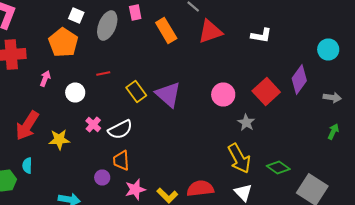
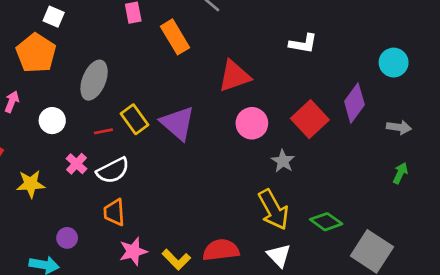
gray ellipse: (107, 26) -> (94, 80), moved
red triangle: (210, 32) -> (234, 76), moved
red line: (103, 74) -> (103, 131), moved
purple circle: (102, 178) -> (67, 238), moved

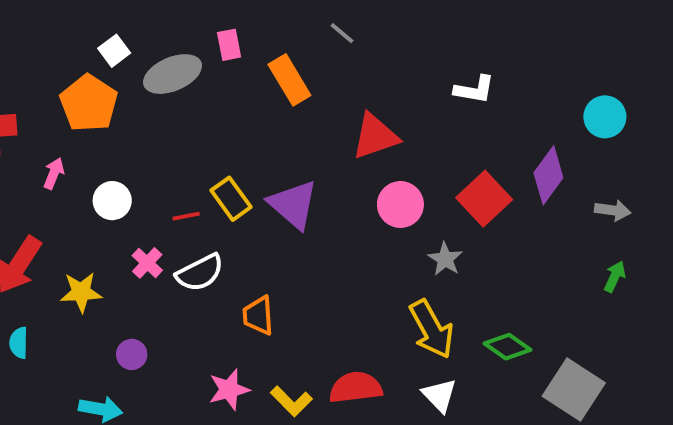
white square: (54, 17) -> (114, 51), turned 30
gray ellipse: (94, 80) -> (173, 74), moved, turned 45
orange trapezoid: (114, 212) -> (258, 316), moved
purple circle: (67, 238) -> (132, 354), moved

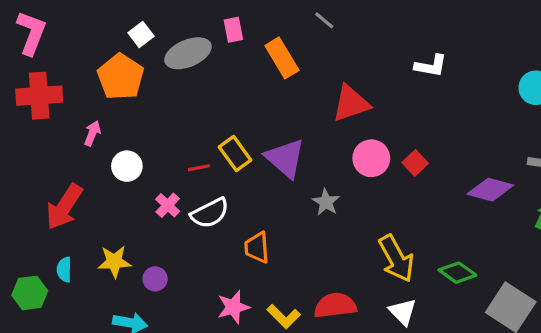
purple diamond: (548, 175) -> (490, 190), moved, turned 69
red square: (484, 199) -> (415, 163), moved, size x0.6
white circle: (112, 201) -> (127, 166), moved
gray star: (445, 259) -> (326, 202), moved
yellow star: (81, 292) -> (114, 262), moved

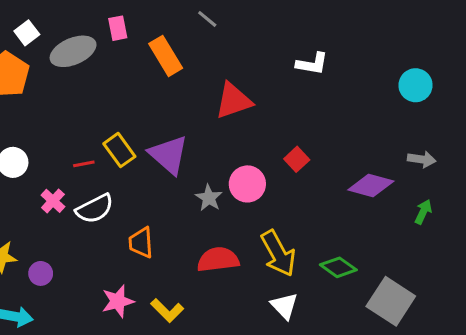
pink circle: (371, 158) -> (247, 184), moved
red semicircle: (335, 306) -> (218, 260), moved

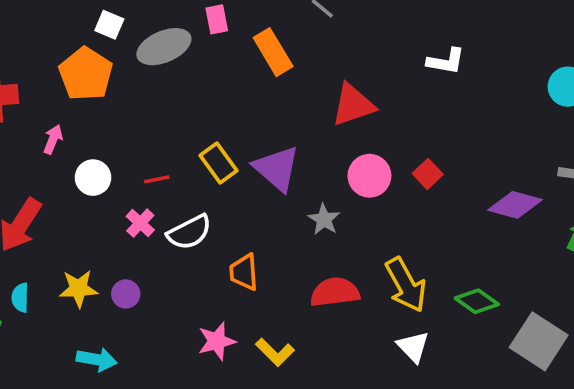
white square: (27, 33) -> (109, 25), turned -30
red line: (84, 164) -> (157, 179), moved
pink circle: (247, 184) -> (369, 176), moved
purple circle: (41, 273) -> (126, 294), moved

